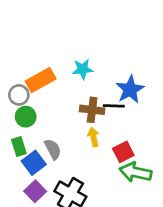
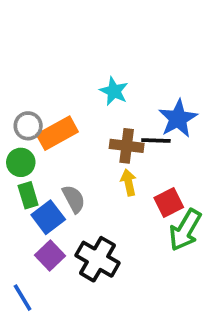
cyan star: (83, 69) -> (114, 91), turned 30
orange rectangle: (41, 80) -> (57, 133), moved
green circle: (26, 117) -> (21, 162), moved
green arrow: (136, 172) -> (185, 230), turned -72

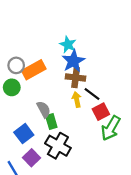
blue star: (178, 119) -> (73, 61), moved
black line: (156, 140) -> (92, 94), moved, turned 35
green rectangle: (28, 195) -> (51, 122), moved
blue square: (48, 217) -> (24, 134), moved
purple square: (50, 256) -> (32, 158), moved

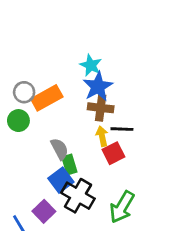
black line: (92, 94) -> (122, 129), turned -35
red square: (101, 112) -> (113, 153), moved
green arrow: (111, 128) -> (122, 207), moved
blue square: (24, 134) -> (61, 180), moved

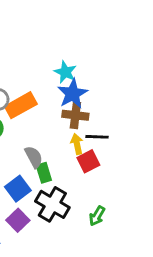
blue square: (61, 180) -> (18, 189), moved
green arrow: (122, 207) -> (97, 216), size x0.6

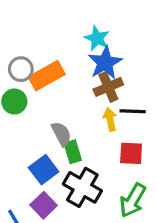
brown cross: (75, 115) -> (108, 87), turned -30
red square: (88, 161) -> (131, 153), moved, turned 30
green arrow: (97, 216) -> (133, 200), size x1.5

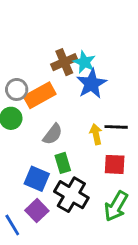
brown cross: (108, 87) -> (64, 62), moved
gray semicircle: (61, 134) -> (53, 134), moved, turned 65
blue square: (44, 170) -> (37, 179), turned -30

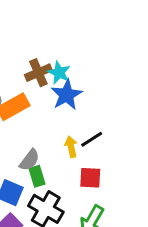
black line: (116, 127) -> (92, 139), turned -35
gray semicircle: (53, 134) -> (30, 160), moved

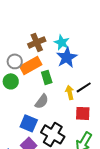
brown cross: (38, 73) -> (37, 42), moved
green rectangle: (37, 176) -> (47, 77), moved

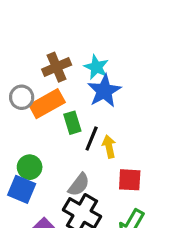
green circle: (11, 81) -> (30, 167), moved
black line: (84, 87) -> (92, 139), moved, turned -35
gray semicircle: (42, 101) -> (79, 185), moved
blue square: (29, 123) -> (22, 189), moved

